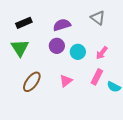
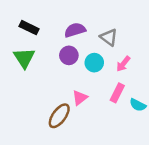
gray triangle: (98, 18) -> (109, 37), moved
black rectangle: (24, 23) -> (29, 28), turned 49
brown ellipse: (32, 82) -> (59, 116), moved

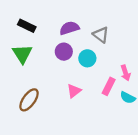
pink arrow: (123, 64) -> (125, 73), moved, turned -56
brown ellipse: (59, 116) -> (29, 100), moved

